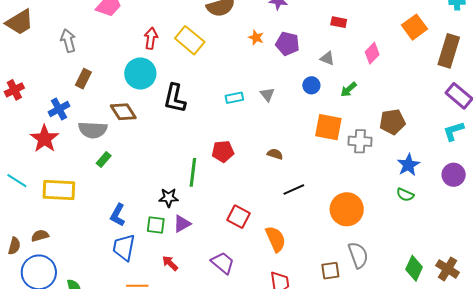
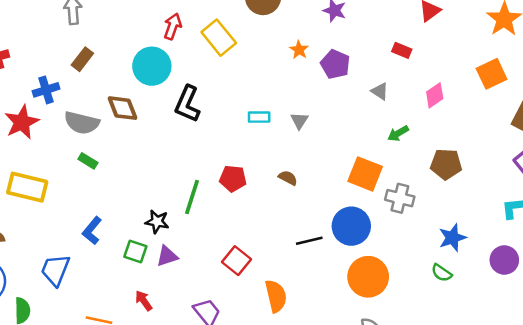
blue circle: (311, 85) -> (351, 226), moved, size x1.8
brown pentagon: (392, 122) -> (446, 164), moved
brown semicircle: (275, 154) -> (288, 178), moved
green rectangle: (104, 159) -> (88, 161), turned 70
blue trapezoid: (124, 247) -> (55, 270), moved

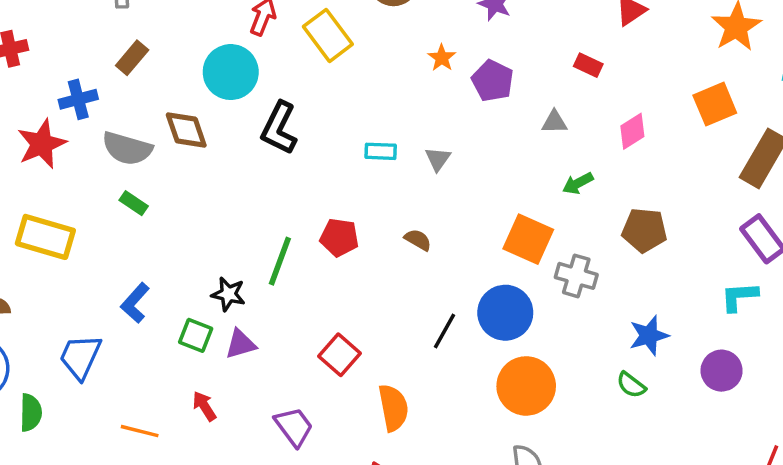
gray triangle: (380, 91) -> (554, 122), turned -36
black line: (309, 241) -> (444, 331), turned -50

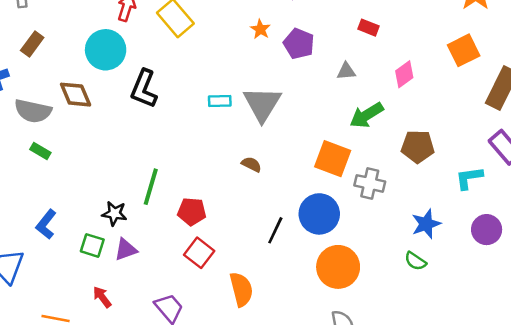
gray triangle: (438, 159) -> (262, 104), size x2.0
green arrow: (578, 183) -> (366, 115), size x1.5
red pentagon: (339, 238) -> (192, 212), moved
cyan L-shape: (739, 297) -> (469, 178), moved
purple circle: (722, 371) -> (487, 230), moved

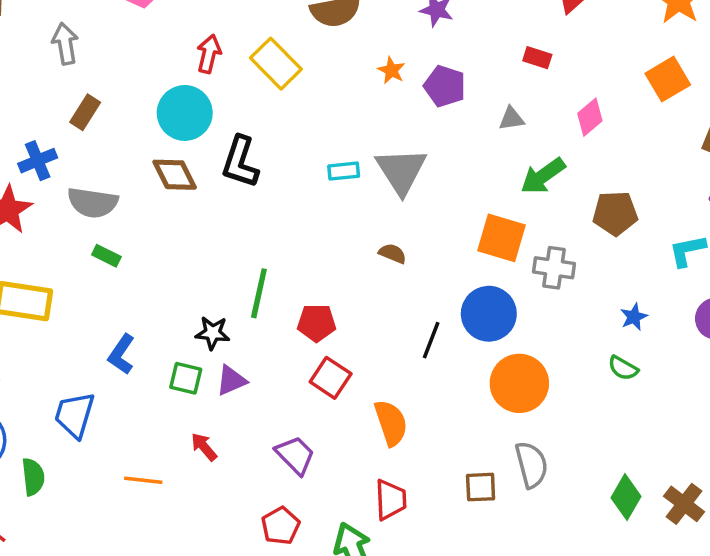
brown diamond: (76, 95) -> (175, 175), moved
blue star: (426, 224) -> (634, 317), size x0.7

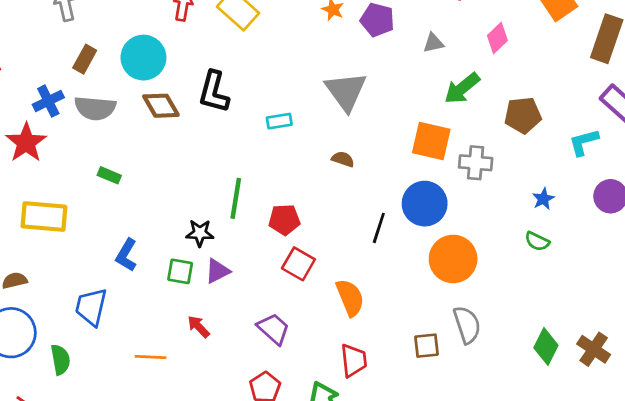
cyan circle: (185, 113) -> (143, 58), moved
cyan rectangle: (344, 171) -> (279, 121), moved
gray semicircle: (93, 203) -> (95, 108), moved

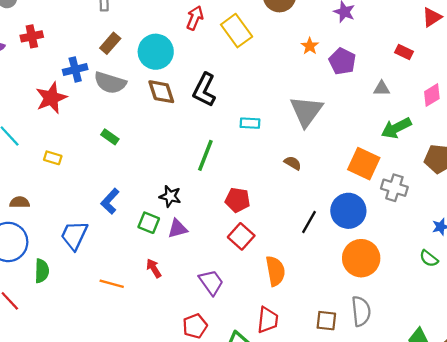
green line: (236, 198) -> (205, 155), moved
yellow rectangle: (44, 217) -> (53, 158), size x0.5

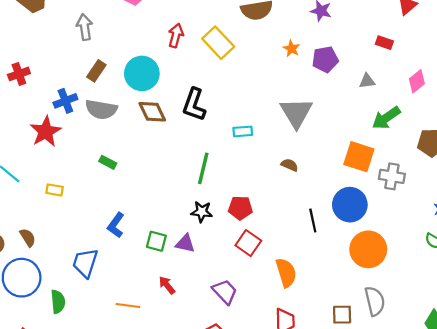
purple pentagon: (342, 61) -> (325, 59), turned -30
black star: (170, 196) -> (202, 212), moved
brown semicircle: (20, 202) -> (28, 238), turned 66
black line: (309, 222) -> (313, 221), turned -35
purple triangle: (178, 229) -> (185, 243), turned 35

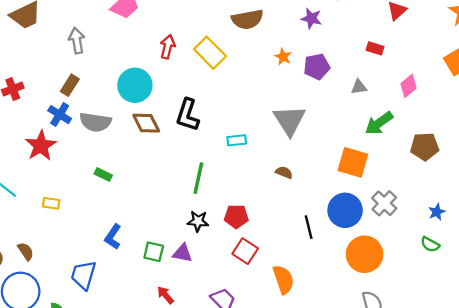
brown rectangle: (96, 71) -> (70, 85), moved
blue cross: (65, 101) -> (60, 115), turned -35
gray cross: (392, 176) -> (384, 203), moved, turned 35

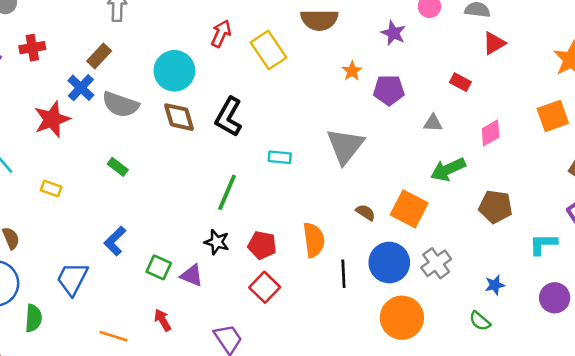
brown semicircle: (284, 172) -> (366, 213), moved
orange semicircle: (283, 279) -> (314, 240), moved

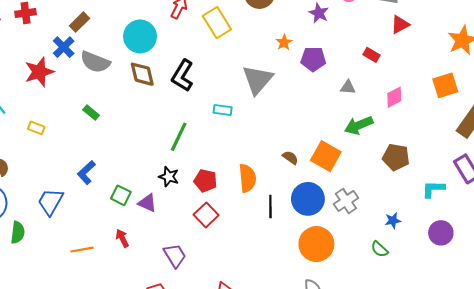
gray triangle: (345, 146) -> (258, 80), moved
orange line: (113, 336) -> (82, 250), turned -30

